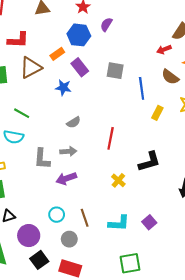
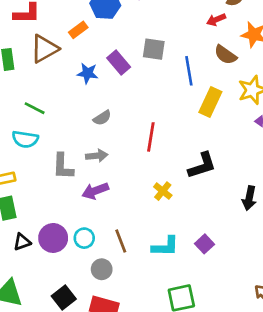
purple rectangle: (80, 67) -> (119, 63), moved
yellow rectangle: (157, 113) -> (210, 102), size x1.5
purple circle: (29, 236) -> (53, 238), moved

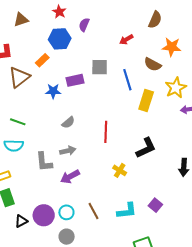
red arrow: (216, 20) -> (126, 40), moved
purple rectangle: (119, 63) -> (75, 80), turned -54
gray circle: (102, 269) -> (67, 237), moved

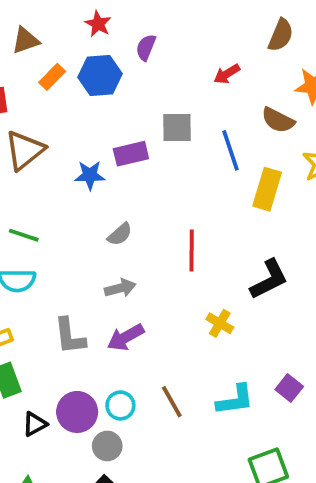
orange rectangle: (42, 60) -> (52, 77), moved
gray L-shape: (44, 162) -> (70, 336), moved
gray circle: (67, 237) -> (107, 446), moved

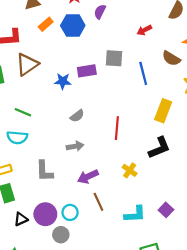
yellow rectangle: (267, 189) -> (163, 111), moved
purple arrow: (126, 337) -> (88, 177), moved
brown line: (172, 402) -> (98, 202), moved

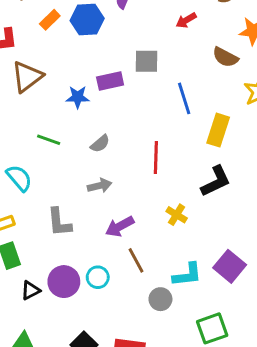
blue line: (143, 73) -> (184, 98), moved
green line: (23, 112) -> (49, 140), moved
cyan semicircle: (17, 137) -> (19, 178), turned -132
purple square: (166, 210) -> (230, 266), size x1.5
gray circle: (61, 235) -> (160, 299), moved

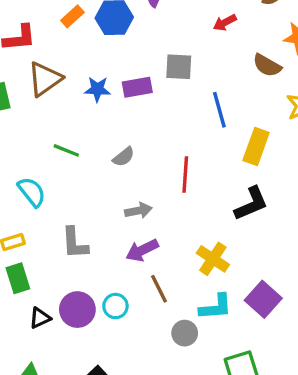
blue star: (78, 97) -> (97, 89), moved
gray arrow: (99, 186) -> (138, 211), moved
yellow cross: (177, 215) -> (213, 259), moved, size x1.4

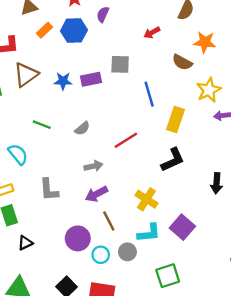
red line: (185, 175) -> (126, 140), turned 55
cyan circle: (115, 306) -> (101, 255), moved
purple circle: (77, 310) -> (78, 238), moved

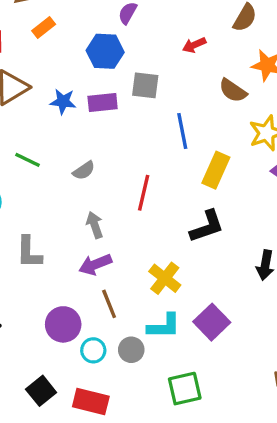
blue hexagon: (74, 30) -> (105, 51), moved
red line: (126, 140) -> (144, 193), turned -50
gray arrow: (93, 166) -> (95, 225), turned -102

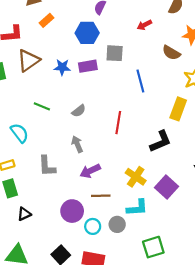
yellow rectangle: (216, 170) -> (178, 109), moved
gray arrow: (95, 225) -> (77, 144), moved
brown line: (109, 304) -> (101, 196), turned -66
purple square: (212, 322) -> (167, 187), moved

